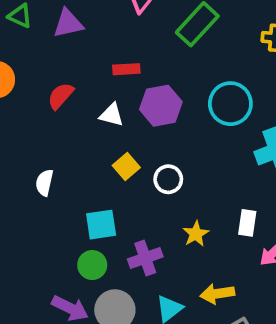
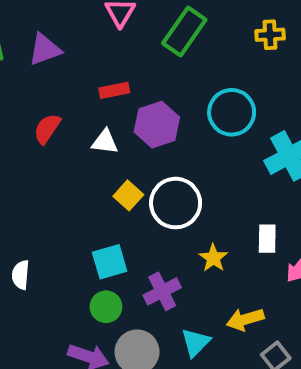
white circle: (168, 179) -> (176, 203), size x1.6
white semicircle: (44, 183) -> (21, 275), moved

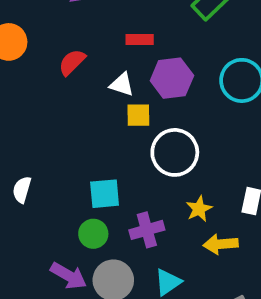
yellow square: (128, 195) -> (138, 115), moved, turned 36
yellow arrow: (245, 319) -> (221, 244), moved

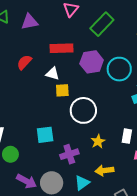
red rectangle: (140, 40) -> (62, 48), size x1.5
purple hexagon: (172, 78) -> (92, 62), moved
green circle: (93, 234) -> (10, 154), moved
yellow arrow: (221, 244) -> (104, 170), moved

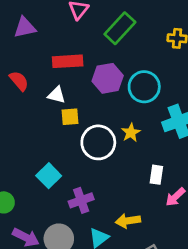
red semicircle: (24, 62) -> (19, 81), turned 98
cyan square: (45, 135) -> (49, 176), turned -36
yellow star: (98, 141) -> (131, 133), moved

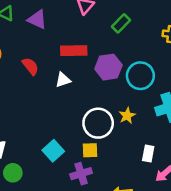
purple triangle: (25, 27) -> (37, 19), turned 35
green rectangle: (120, 28) -> (121, 23), size x0.7
white triangle: (57, 95) -> (63, 80), turned -35
yellow square: (70, 117) -> (90, 150), moved

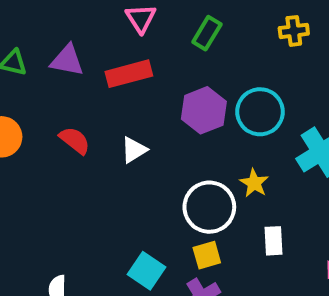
red rectangle: (74, 51) -> (129, 74), moved
white rectangle: (148, 154) -> (274, 241), moved

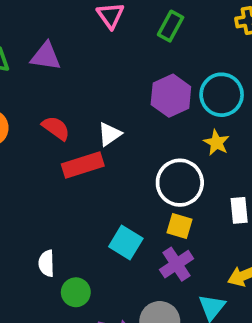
red rectangle: (129, 74) -> (83, 165), moved
yellow star: (254, 183) -> (216, 143), moved
yellow square: (207, 255) -> (180, 226), turned 35

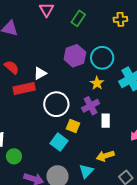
white circle: (180, 183) -> (56, 104), moved
cyan square: (126, 242) -> (59, 142), moved
purple cross: (177, 264) -> (91, 106), moved

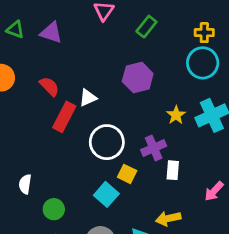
cyan circle: (102, 58) -> (203, 63), moved
yellow star: (97, 83) -> (176, 115), moved
red rectangle: (24, 88) -> (64, 117), turned -55
green circle: (14, 156) -> (54, 209), moved

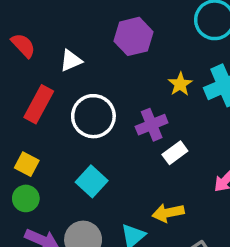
red rectangle: (64, 117) -> (39, 104), moved
white rectangle: (173, 170) -> (175, 153), turned 48
yellow square: (127, 174) -> (27, 164), moved

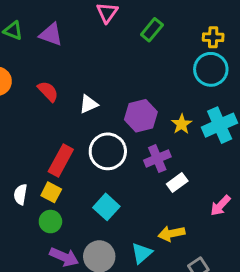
purple hexagon: (133, 36) -> (141, 116), moved
red rectangle: (39, 104) -> (61, 160), moved

